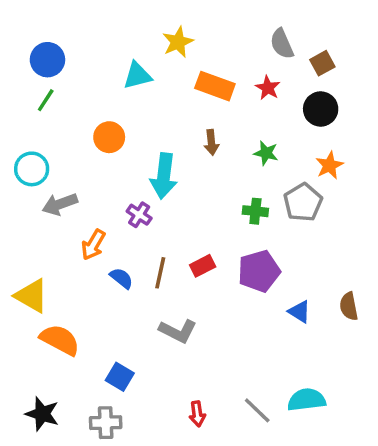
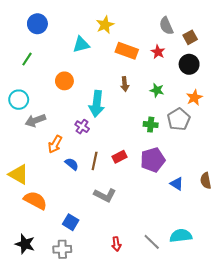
blue circle: (47, 60) -> (37, 24), moved

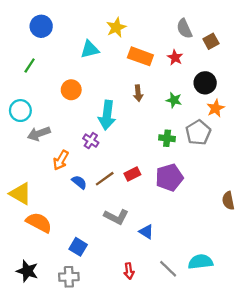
black circle: (189, 64) -> (205, 83), moved
brown line: (95, 161) -> (105, 179), turned 42
blue triangle: (177, 184) -> (146, 232), moved

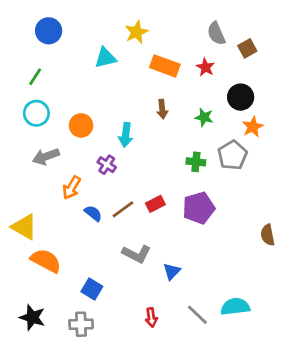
orange circle: (71, 90) -> (81, 125), moved
cyan circle: (20, 111) -> (36, 113), moved
cyan arrow: (107, 115) -> (126, 135), size x0.7
blue triangle: (146, 232) -> (172, 271), turned 42

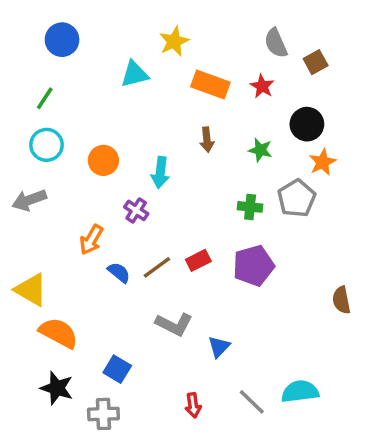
gray arrow: (46, 157) -> (29, 200), moved
black star: (32, 317) -> (57, 388), moved

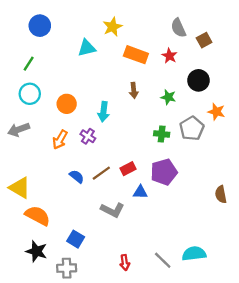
orange star: (322, 162) -> (216, 112), moved, turned -30
orange arrow: (91, 240) -> (60, 140), moved
blue triangle: (219, 347) -> (140, 192), moved, turned 48

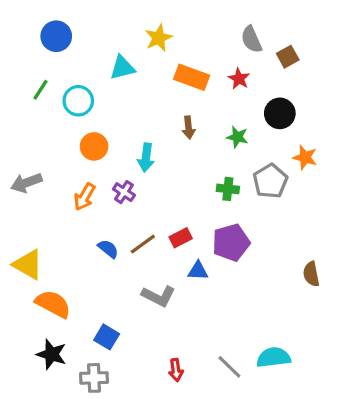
cyan circle: (30, 94) -> (78, 101), moved

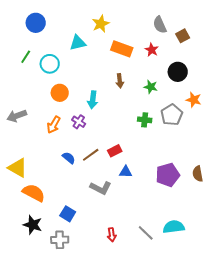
purple pentagon: (231, 242) -> (168, 175), moved

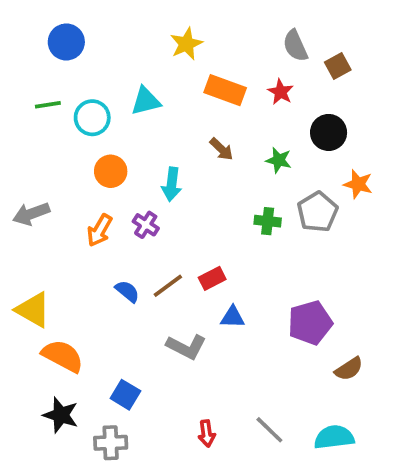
cyan triangle: (78, 43) -> (146, 101), moved
green line: (26, 57) -> (48, 105), turned 48
brown arrow: (120, 81) -> (221, 149), turned -40
brown semicircle: (198, 174) -> (349, 369), moved, turned -112
cyan semicircle: (174, 227) -> (334, 437), moved

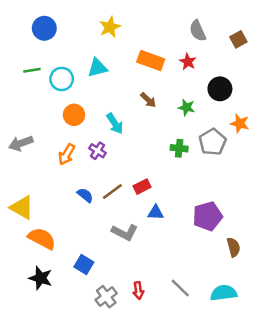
yellow star: (186, 44) -> (110, 27), moved
brown square: (338, 66) -> (238, 39), moved
cyan arrow: (172, 184) -> (115, 123), turned -40
brown semicircle: (349, 369) -> (234, 247), turned -72
gray cross: (111, 443) -> (106, 297), moved, turned -35

